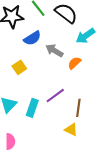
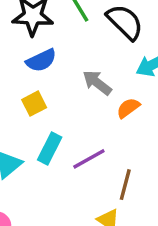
blue semicircle: (32, 38) -> (41, 60), moved
cyan rectangle: (32, 108) -> (50, 149), moved

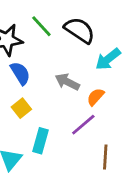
blue semicircle: (41, 60) -> (20, 73), turned -85
purple line: (89, 159) -> (83, 125), moved

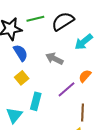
green line: (41, 26) -> (35, 19), turned -60
black semicircle: (80, 30) -> (63, 21), turned -65
orange semicircle: (96, 97) -> (85, 76), moved

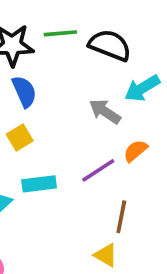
black semicircle: (63, 21) -> (110, 45), turned 45
gray arrow: (54, 59) -> (105, 111), moved
cyan rectangle: (36, 101) -> (39, 184), turned 60

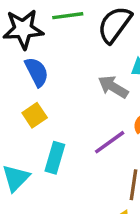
black semicircle: (110, 45) -> (115, 25), turned -72
cyan rectangle: (39, 184) -> (55, 158), turned -64

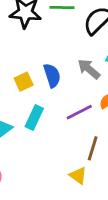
blue semicircle: (37, 72) -> (52, 75), moved

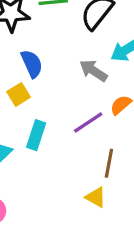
blue semicircle: (52, 75) -> (32, 64), moved

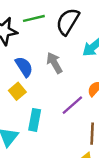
gray arrow: (93, 71) -> (54, 63), moved, turned 35

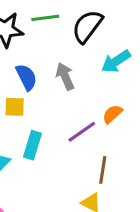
yellow square: (17, 91) -> (15, 107), turned 35

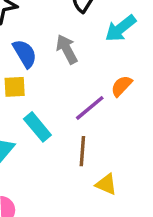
cyan rectangle: (32, 145) -> (37, 127), turned -52
brown line: (103, 170) -> (82, 151), moved

